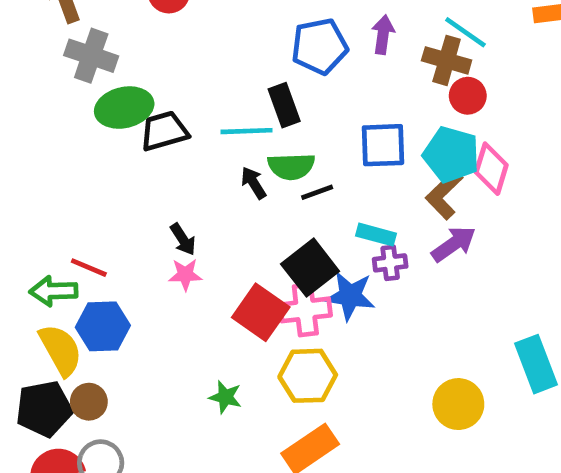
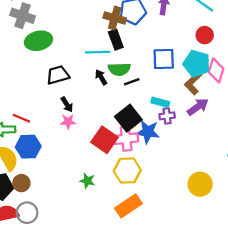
brown cross: (447, 60) -> (115, 18), moved
black trapezoid: (164, 131) -> (58, 75), moved

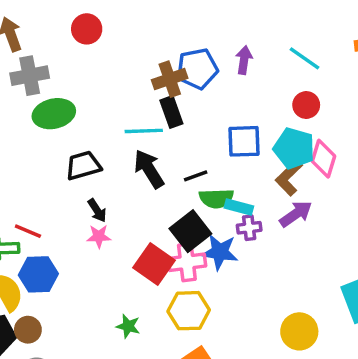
gray cross: (23, 16) -> (30, 76), turned -30
brown cross: (115, 18) -> (170, 79), turned -35
green semicircle: (119, 69) -> (216, 198), moved
black arrow: (101, 77) -> (149, 169), size x1.6

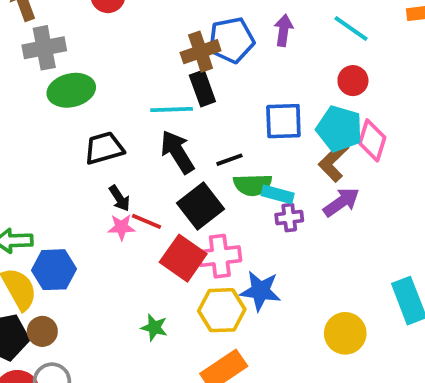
red line: (28, 231) -> (146, 221), moved
black square: (190, 231) -> (201, 206), moved
blue star: (220, 252) -> (260, 291), moved

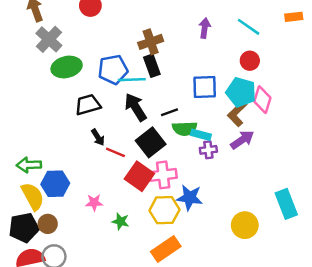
blue pentagon: (231, 40) -> (113, 70), moved
gray cross: (44, 48) -> (49, 39), turned -36
pink star: (121, 227) -> (94, 203), moved

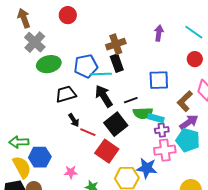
cyan pentagon: (241, 92) -> (188, 140), moved
pink cross: (163, 175) -> (165, 150), moved

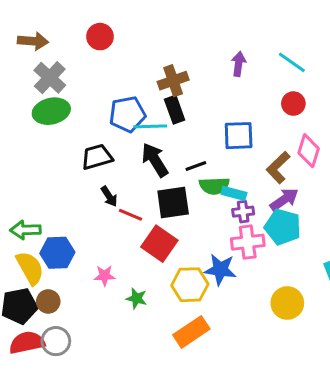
brown arrow: (24, 18) -> (33, 41), turned 114
green ellipse: (49, 64) -> (51, 111), moved
black square: (116, 124) -> (173, 203), turned 30

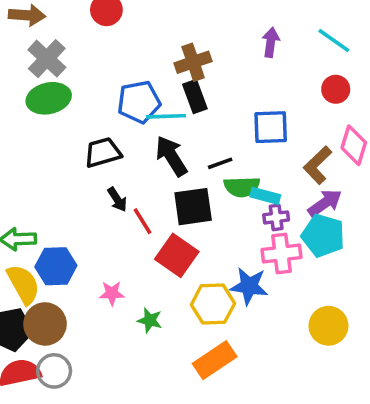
red line: (130, 215) -> (143, 221), turned 35
brown circle: (48, 301) -> (45, 324), size x1.5

